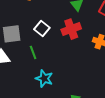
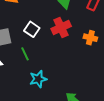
cyan star: (44, 78) -> (38, 79), turned -30

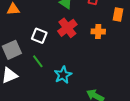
cyan star: (38, 79) -> (63, 75), moved

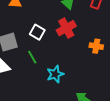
orange cross: (98, 31) -> (96, 46), moved

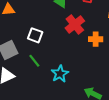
red cross: (66, 28) -> (75, 24), moved

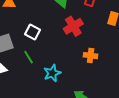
orange cross: (96, 39) -> (91, 56), moved

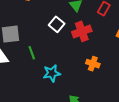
white square: (32, 32) -> (57, 24), moved

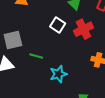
green line: (32, 53) -> (36, 56), turned -48

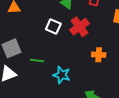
cyan star: (58, 74) -> (62, 75), turned -30

